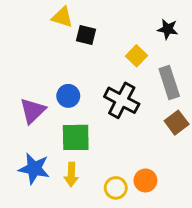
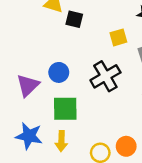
yellow square: (137, 56) -> (118, 37), turned 30
black cross: (122, 100) -> (105, 76), turned 32

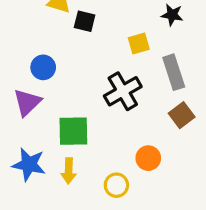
blue circle: (59, 72) -> (43, 67), moved
orange circle: (126, 146) -> (148, 158), moved

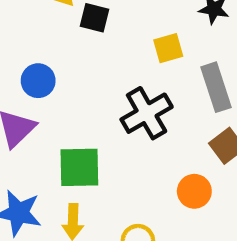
orange circle: (148, 158) -> (194, 191), moved

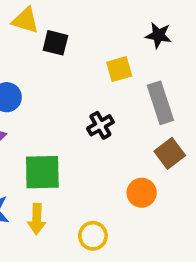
black cross: (147, 113) -> (100, 125), size x0.6

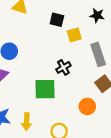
black square: (55, 43) -> (57, 20), moved
green square: (42, 172) -> (45, 89), moved

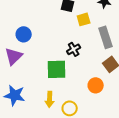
yellow arrow: (27, 122) -> (50, 99), moved

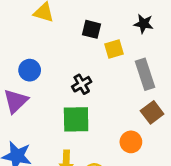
black cross: (74, 49) -> (82, 84), moved

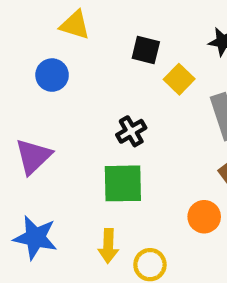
yellow square: (114, 49) -> (179, 79), turned -30
blue circle: (30, 70) -> (52, 75), moved

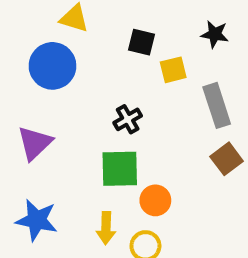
blue circle: (52, 75) -> (52, 66), size x1.5
yellow square: (179, 79) -> (173, 70), turned 32
orange circle: (204, 217) -> (155, 200), moved

